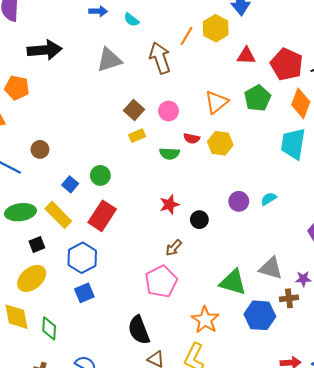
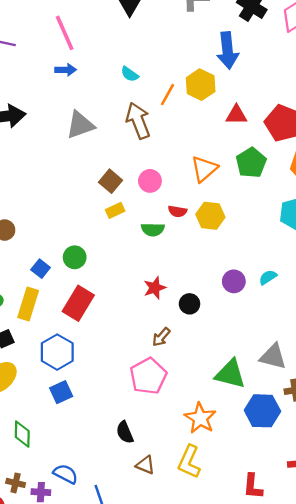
cyan semicircle: (131, 20) -> (130, 74), moved
yellow rectangle: (58, 215) -> (28, 304), turned 64
black semicircle: (139, 330) -> (125, 432), size x0.7

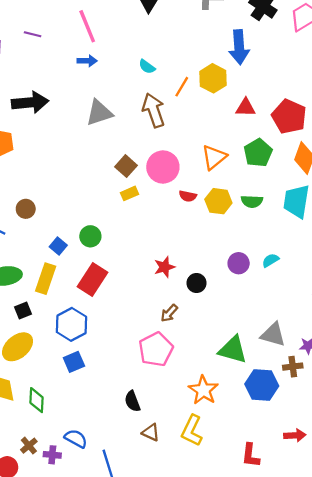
pink circle: (150, 181) -> (163, 167), size x1.5
green semicircle: (153, 230) -> (252, 201), moved
brown cross: (16, 483) -> (29, 446), turned 35

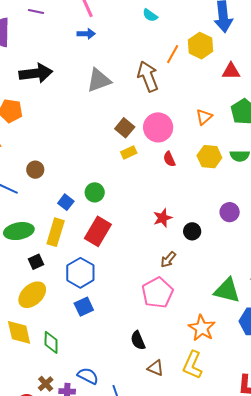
cyan semicircle: (147, 67) -> (150, 15), moved
orange triangle: (214, 157) -> (204, 117), size x0.7
red semicircle: (188, 196) -> (169, 159), moved, turned 56

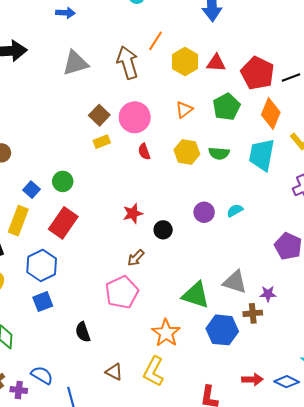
yellow hexagon: (201, 46) -> (185, 62), moved
black semicircle: (138, 340) -> (83, 332), moved

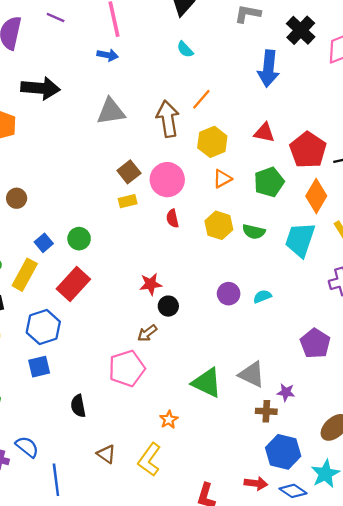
yellow hexagon: (185, 62) -> (212, 142), moved
black circle: (163, 230) -> (168, 306), moved
blue hexagon: (222, 330) -> (283, 452), moved
orange star: (166, 333) -> (169, 420), size x0.6

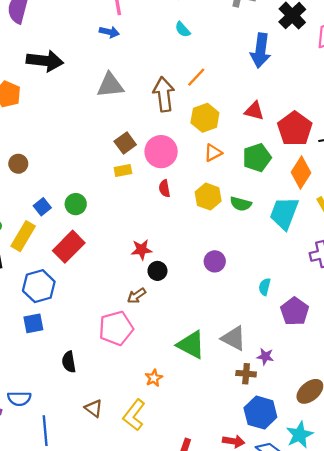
cyan semicircle: (262, 296) -> (265, 287), moved, turned -56
blue semicircle: (27, 447) -> (19, 399), turned 140

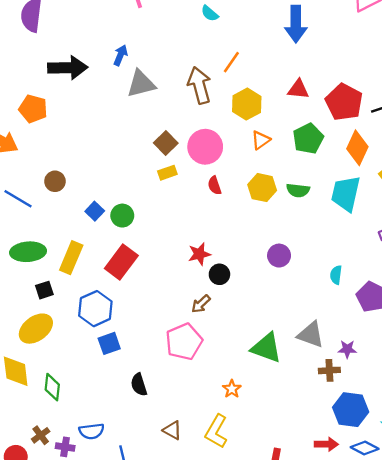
blue arrow: (109, 32) -> (120, 55), moved, turned -72
blue square: (42, 207) -> (95, 211), moved
blue square: (33, 323) -> (109, 343), moved

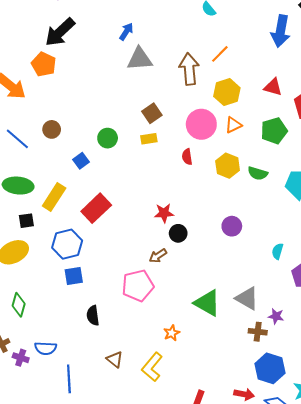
black arrow: (68, 68) -> (60, 32), moved, turned 128
pink circle: (205, 147) -> (201, 124), moved
green circle: (122, 216) -> (108, 138), moved

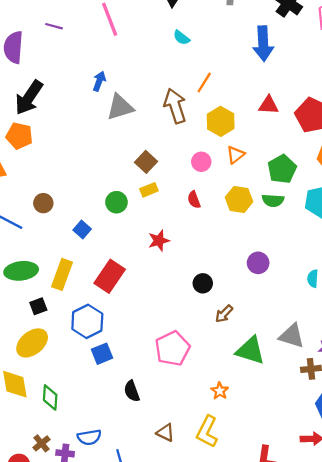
pink circle: (201, 124) -> (201, 162), size x0.6
green pentagon: (274, 131) -> (282, 169), moved
green circle: (108, 138) -> (116, 202), moved
red star: (164, 213) -> (159, 241), moved
brown arrow: (158, 256) -> (224, 314), moved

